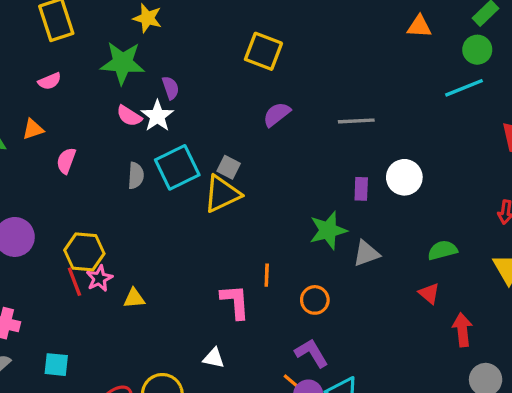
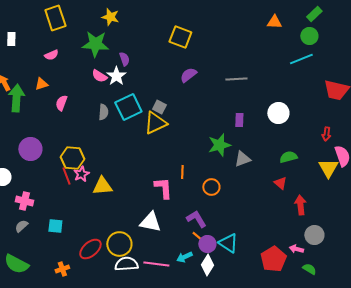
white circle: (404, 177) -> (278, 113), moved
yellow triangle: (134, 298) -> (102, 186), size x1.5
purple L-shape: (311, 353) -> (196, 219), moved
white triangle: (214, 358) -> (150, 222), size x1.6

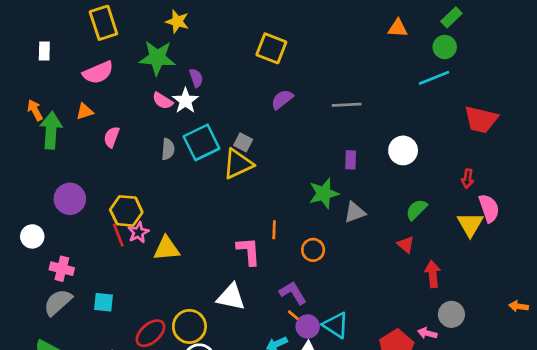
pink semicircle: (51, 55) -> (98, 73), size x1.6
green semicircle: (288, 157) -> (416, 210), turned -30
gray semicircle: (21, 226) -> (58, 302), size x1.6

